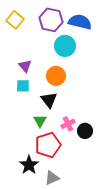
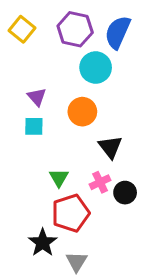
blue semicircle: (80, 22) -> (118, 32), turned -80
black triangle: (49, 100) -> (110, 147), moved
gray triangle: (52, 178) -> (76, 262), turned -35

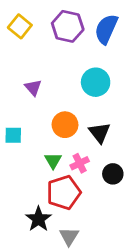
cyan circle: (96, 68) -> (96, 82), moved
orange circle: (82, 112) -> (65, 125), moved
cyan square: (34, 126) -> (13, 135), moved
pink cross: (100, 182) -> (80, 163), moved

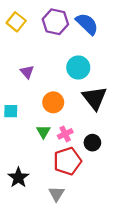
blue semicircle: (106, 29) -> (87, 24), turned 110
black triangle: (100, 133) -> (95, 98), moved, size x1.4
red pentagon: (64, 192) -> (67, 161), moved
black star: (38, 219) -> (18, 177), moved

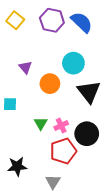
orange circle: (53, 102) -> (50, 84), moved
black circle: (92, 143) -> (87, 134), size x1.5
black star: (18, 177) -> (17, 166), turned 30

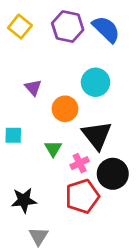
black triangle: (89, 92) -> (97, 135), moved
green triangle: (41, 123) -> (53, 149), moved
black star: (17, 166) -> (24, 200), moved
gray triangle: (53, 182) -> (38, 236), moved

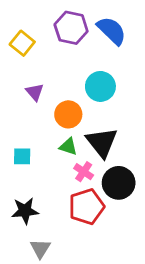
yellow square: (20, 27) -> (22, 43), moved
cyan square: (13, 135) -> (22, 156), moved
green triangle: (53, 149) -> (68, 147), moved, turned -42
pink cross: (80, 163) -> (84, 172), turned -30

